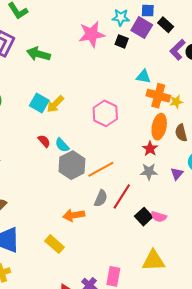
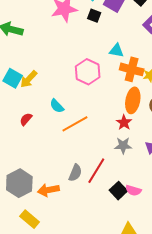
pink hexagon: (105, 113) -> (88, 72), moved
red semicircle: (44, 141) -> (26, 119), moved, turned -96
cyan semicircle: (62, 145) -> (57, 106), moved
gray hexagon: (72, 165) -> (19, 183), moved
orange line: (101, 169) -> (75, 124), moved

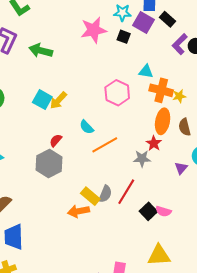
gray star: (123, 145) -> (142, 159), moved
gray hexagon: (19, 183) -> (49, 164), moved
yellow rectangle: (30, 219) -> (90, 196), moved

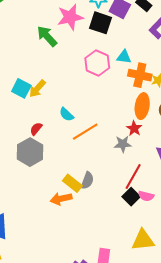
black square: (124, 37) -> (100, 23), size x1.6
green arrow: (41, 51) -> (47, 36), moved, turned 35
pink hexagon: (117, 93) -> (97, 63), moved
red line: (126, 192) -> (133, 177), moved

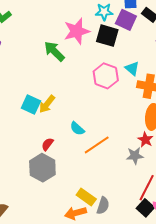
cyan triangle: (124, 57) -> (132, 69), turned 35
gray semicircle: (87, 181) -> (103, 206), moved

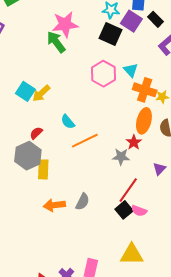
pink star: (77, 31) -> (65, 24), moved
yellow rectangle: (86, 197) -> (43, 169), moved, turned 48

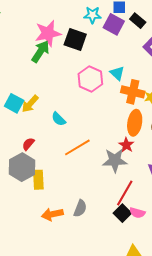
black square: (111, 34) -> (75, 39), moved
green arrow: (56, 42) -> (41, 52), turned 75
cyan semicircle: (68, 122) -> (59, 119), moved
gray star: (121, 157) -> (115, 160), size x1.4

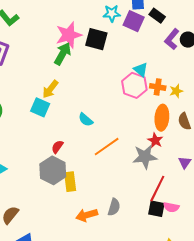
pink hexagon: (90, 79) -> (134, 85), moved
orange cross: (133, 92) -> (158, 87), size x0.7
yellow arrow: (30, 104) -> (50, 89), moved
black square: (122, 213) -> (156, 209), turned -30

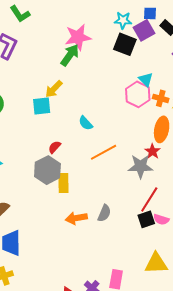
purple square: (134, 21) -> (144, 30), turned 30
black square: (96, 39) -> (125, 44), moved
cyan square: (40, 107) -> (42, 106), turned -36
black square: (156, 209) -> (146, 219), turned -36

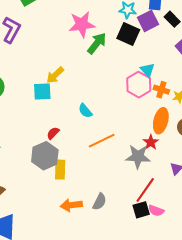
green arrow: (70, 55) -> (97, 43), moved

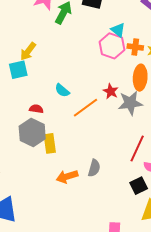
cyan semicircle: (85, 111) -> (62, 90), moved
red semicircle: (53, 133) -> (36, 109), turned 64
red star: (151, 142) -> (111, 91), moved
gray star: (138, 157) -> (130, 103), moved
black square: (141, 210) -> (139, 186), moved

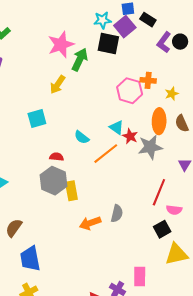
cyan triangle: (118, 30) -> (117, 127), moved
orange cross: (135, 47) -> (148, 80), moved
yellow arrow: (28, 51) -> (58, 85), moved

